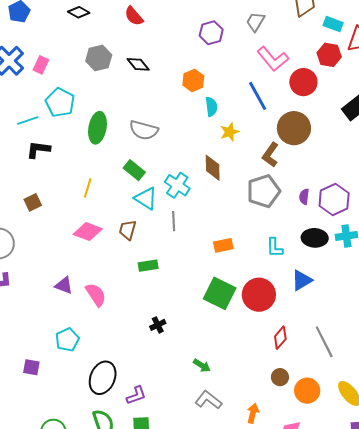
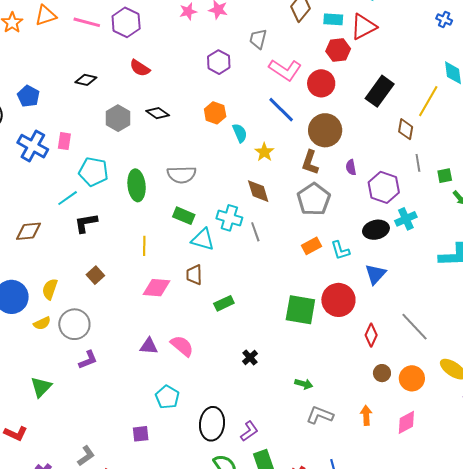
purple semicircle: (304, 197) -> (351, 167), moved
gray line: (174, 221) -> (255, 232), moved
orange rectangle: (223, 245) -> (311, 246), moved

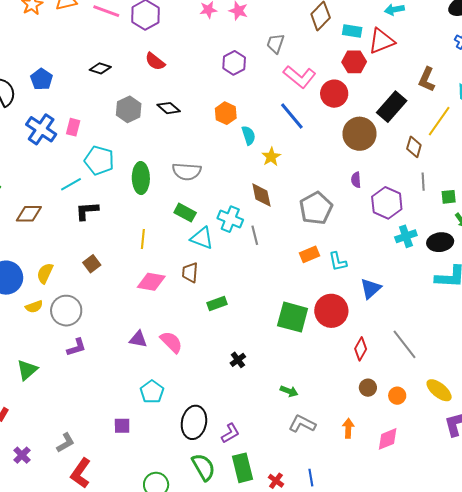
brown circle: (325, 130) -> (359, 134), moved
brown L-shape: (310, 162) -> (427, 79), moved
black ellipse: (376, 230) -> (440, 242), moved
orange circle: (412, 378) -> (397, 396), size x0.7

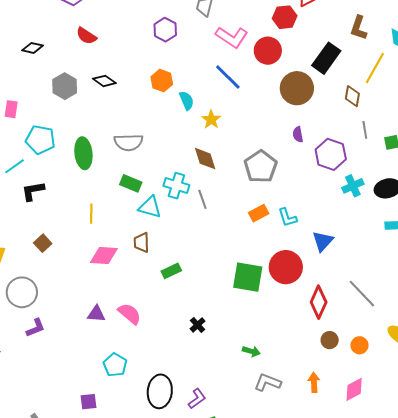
red diamond: (361, 349) -> (319, 302), size x1.4

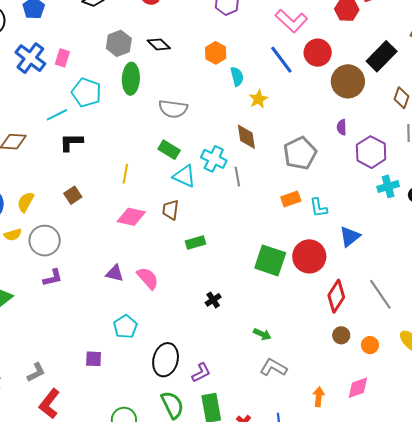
red circle: (268, 51) -> (318, 53), moved
green ellipse: (83, 153) -> (131, 79), moved
orange arrow: (314, 382) -> (319, 397), moved

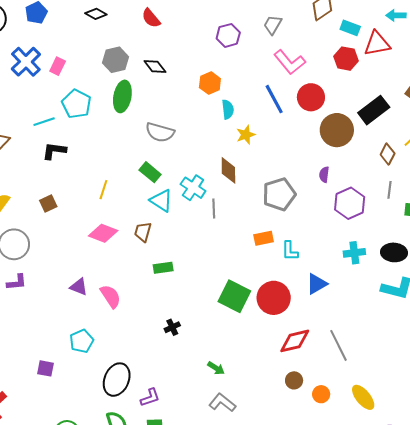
cyan cross: (388, 186) -> (354, 253), moved
red diamond: (336, 296) -> (295, 341), turned 36

